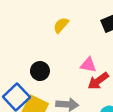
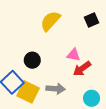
yellow semicircle: (61, 25) -> (50, 21), size x1.5

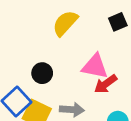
pink triangle: (74, 55) -> (95, 66), size x1.5

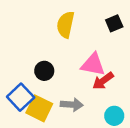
yellow semicircle: (65, 23) -> (65, 25), turned -30

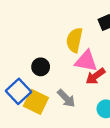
yellow semicircle: (65, 25) -> (74, 40), moved
gray arrow: (72, 105) -> (66, 98), turned 42

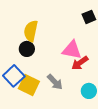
yellow semicircle: (74, 40) -> (31, 31), moved
black circle: (41, 67) -> (27, 49), moved

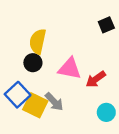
pink triangle: (72, 50) -> (70, 69), moved
gray arrow: (55, 82) -> (54, 102), moved

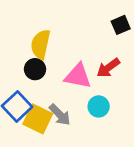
red arrow: (96, 79) -> (108, 68), moved
cyan circle: (106, 112) -> (99, 106), moved

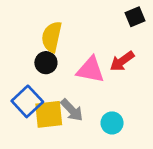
cyan circle: (99, 106) -> (112, 123), moved
yellow square: (38, 119) -> (49, 114), turned -32

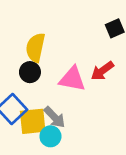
cyan circle: (112, 123) -> (50, 136), moved

